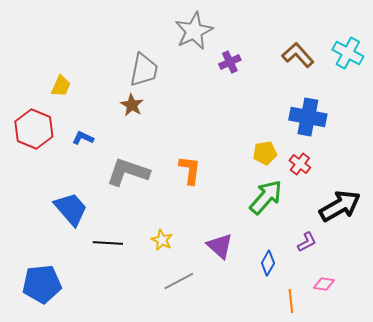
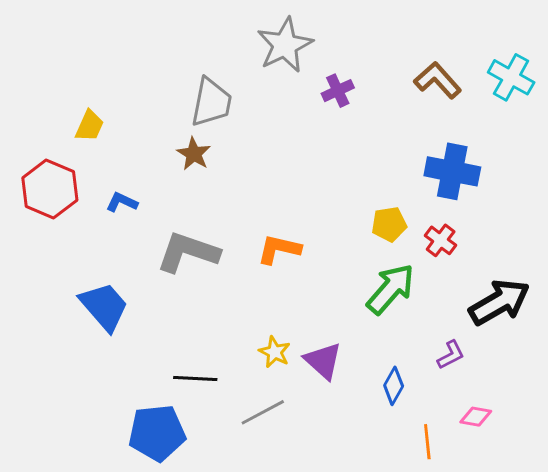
orange L-shape: (190, 170) -> (279, 249), turned -84
yellow star: (162, 240) -> (275, 352), moved
black line: (108, 243) -> (195, 378), moved
blue pentagon: (42, 284) -> (157, 433), moved

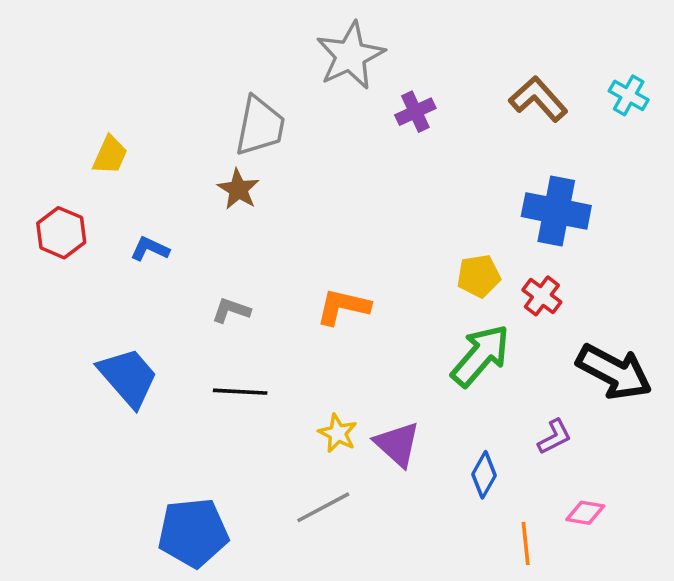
cyan cross: (511, 77) -> (629, 95), size x0.7
red hexagon: (50, 189) -> (61, 233), size x0.7
gray L-shape: (188, 252) -> (231, 310), size x0.5
black arrow: (499, 302) -> (614, 372), turned 58
black line: (195, 378) -> (240, 392), moved

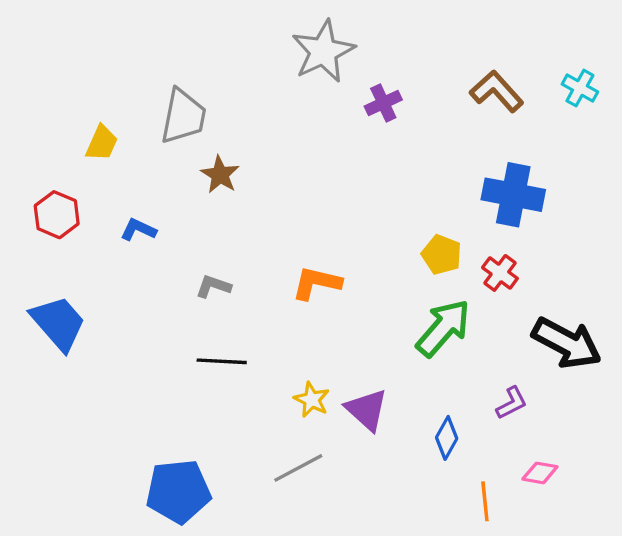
gray trapezoid: (260, 126) -> (183, 116), moved
yellow pentagon: (479, 276) -> (442, 255), turned 30
blue trapezoid: (128, 377) -> (58, 323), moved

